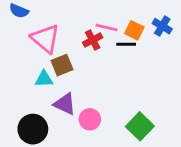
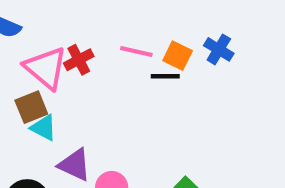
red cross: (93, 40) -> (79, 60), moved
brown square: (62, 65) -> (31, 107), moved
cyan triangle: (44, 79) -> (44, 128), turned 30

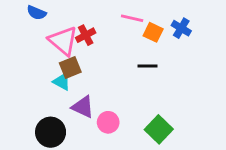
pink line: (136, 52) -> (132, 18), moved
black line: (165, 76) -> (148, 66), moved
brown square: (31, 107) -> (70, 67), moved

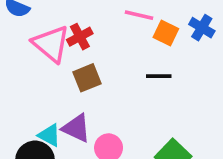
brown square: (70, 67) -> (87, 78), moved
cyan triangle: (62, 82) -> (49, 135), moved

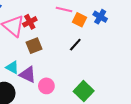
black line: (159, 76) -> (75, 45), turned -48
cyan triangle: (49, 135) -> (12, 67), moved

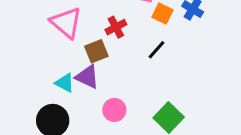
red cross: (30, 22) -> (116, 27), moved
purple triangle: (28, 75) -> (87, 77), moved

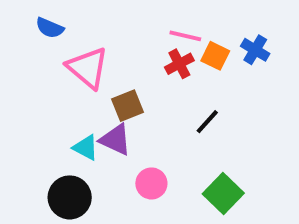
red cross: (116, 27) -> (179, 64), moved
black line: (157, 50) -> (207, 122), moved

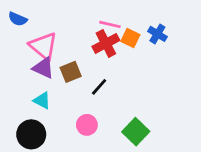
red cross: (179, 64) -> (106, 43), size x1.4
black line: (207, 122) -> (99, 87), moved
purple triangle: (116, 140) -> (43, 68), moved

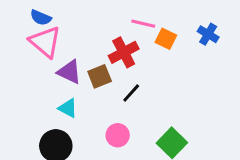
blue cross: (157, 34) -> (208, 34), moved
red cross: (106, 43) -> (124, 52), moved
pink triangle: (43, 46) -> (45, 42), moved

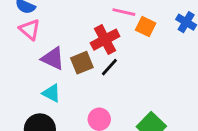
pink triangle: (45, 42) -> (30, 29), size x0.7
black line: (131, 93) -> (109, 67), moved

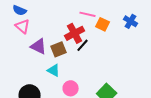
black line: (109, 67) -> (83, 45), moved
cyan triangle: (51, 93) -> (54, 70), moved

